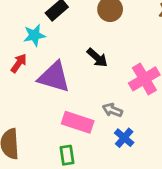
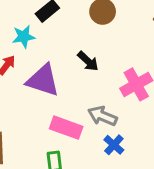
gray arrow: (112, 110) -> (102, 116), size x1.4

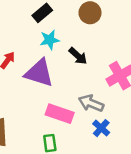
cyan star: (24, 37) -> (50, 40), moved

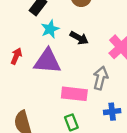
gray arrow: (91, 103) -> (101, 78), turned 95
blue cross: (101, 128) -> (112, 112), moved, turned -35

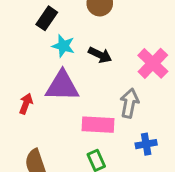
cyan star: (50, 29) -> (63, 46), turned -30
red arrow: (16, 56) -> (26, 104), moved

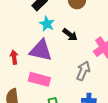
red arrow: (26, 104) -> (14, 57), turned -40
pink rectangle: (98, 125) -> (39, 79), moved

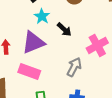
purple triangle: (41, 50) -> (33, 42), turned -40

